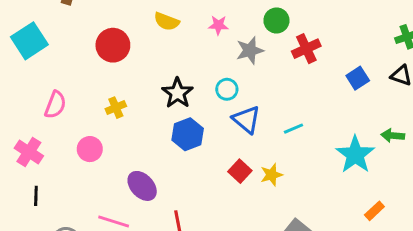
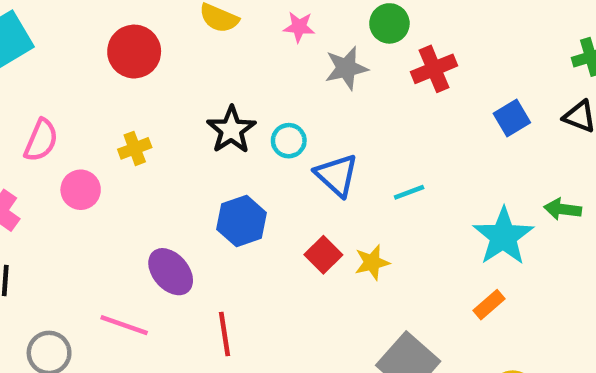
cyan circle: (227, 89) -> (289, 141), moved
blue hexagon: (188, 134) -> (242, 221), moved
pink circle: (90, 149) -> (81, 190), moved
orange rectangle: (374, 211) -> (489, 305), moved

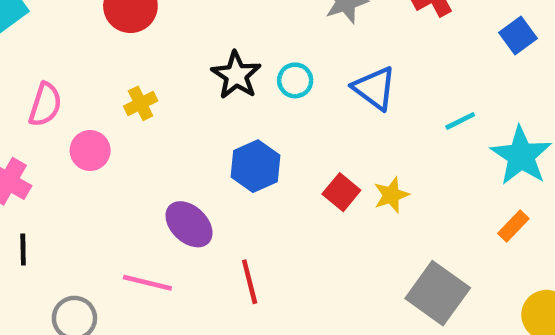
blue triangle: (337, 175) -> (374, 88), moved
cyan line: (409, 192) -> (460, 121), moved

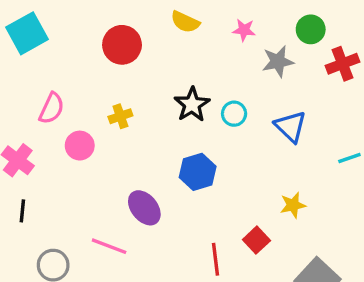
red square: (341, 192) -> (256, 240), moved
red line: (250, 282) -> (215, 259), moved

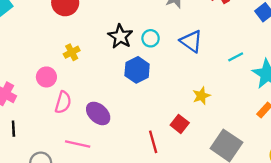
pink semicircle: (52, 108) -> (63, 102), moved
blue hexagon: (198, 172) -> (137, 70), moved

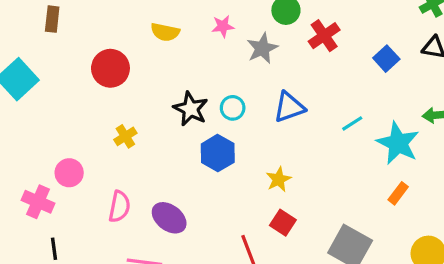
blue triangle: (191, 41) -> (289, 107), turned -50
pink circle: (46, 77) -> (69, 173), moved
yellow star: (201, 96) -> (279, 179), moved

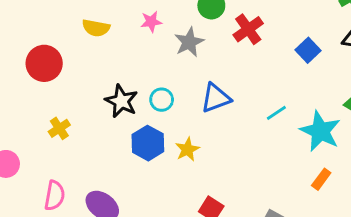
yellow star: (279, 179) -> (187, 149), moved

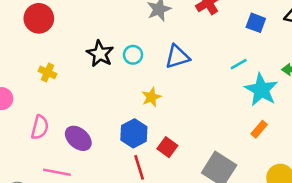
blue square: (308, 50) -> (256, 23), turned -30
cyan line: (276, 113) -> (239, 64), moved
yellow cross: (59, 128) -> (48, 72), turned -36
blue hexagon: (148, 143) -> (134, 133), moved

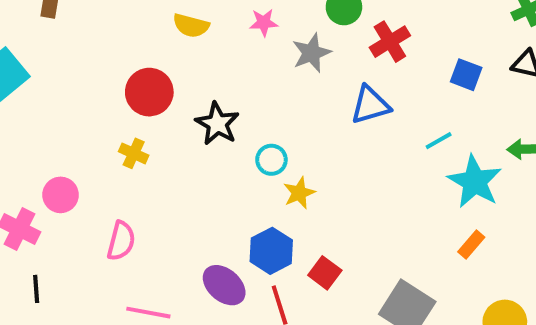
red circle: (39, 18) -> (149, 92), moved
cyan circle: (133, 55) -> (271, 160), moved
blue triangle: (177, 57) -> (370, 105), moved
purple ellipse: (78, 138) -> (224, 285), moved

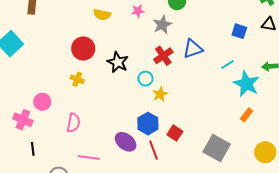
red cross: (390, 42) -> (163, 56), moved

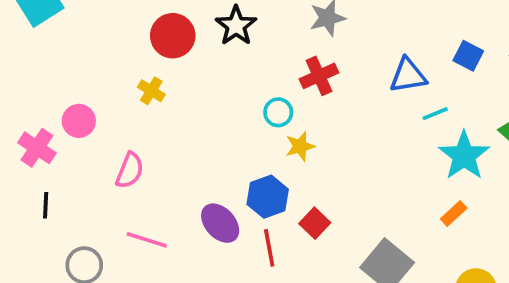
blue triangle: (193, 49) -> (408, 75), moved
black star: (118, 62) -> (236, 26), moved

